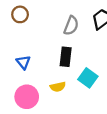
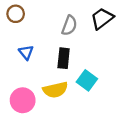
blue triangle: (23, 62) -> (26, 52), moved
yellow semicircle: (58, 87) -> (55, 90), size x1.5

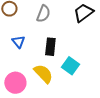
gray semicircle: (69, 25) -> (43, 14), moved
yellow semicircle: (55, 90) -> (43, 74), turned -120

